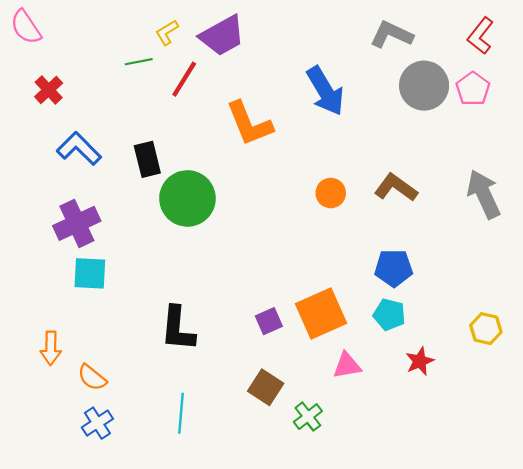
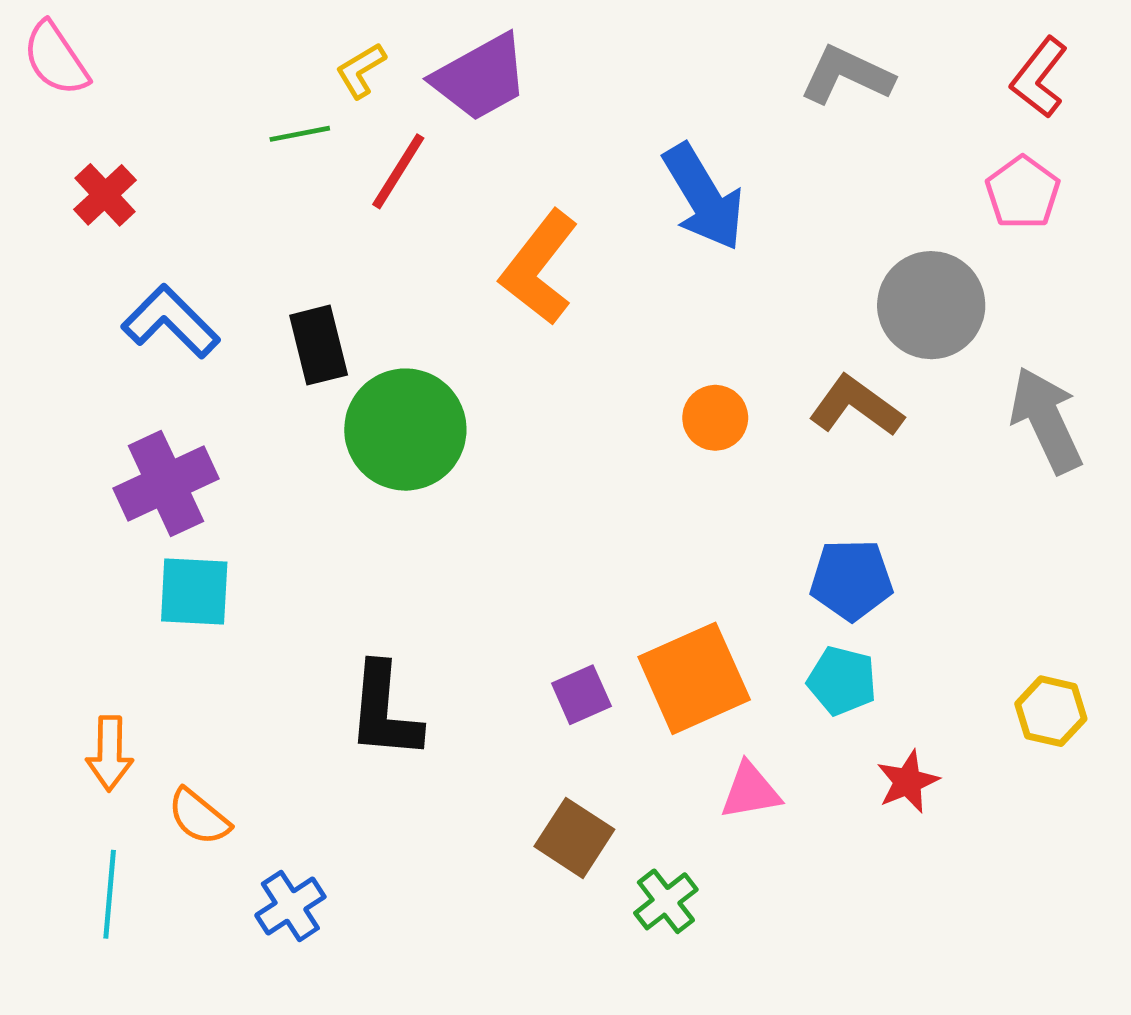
gray circle: (424, 86) -> (931, 305), moved
orange L-shape: (249, 124) -> (539, 268), turned 60
cyan line: (181, 413) -> (110, 894), moved
blue cross: (97, 423) -> (290, 906), moved

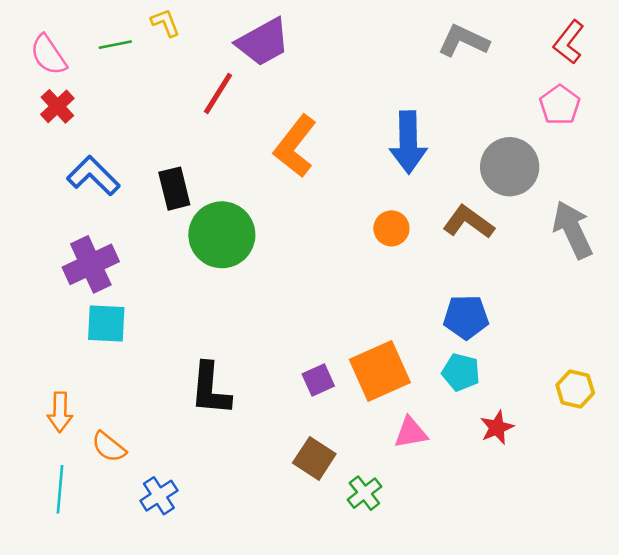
pink semicircle: (56, 59) -> (48, 55), moved
yellow L-shape: (361, 70) -> (165, 23), moved, turned 100
green line: (300, 134) -> (115, 45), moved
blue arrow: (703, 197) -> (408, 142), moved, turned 30

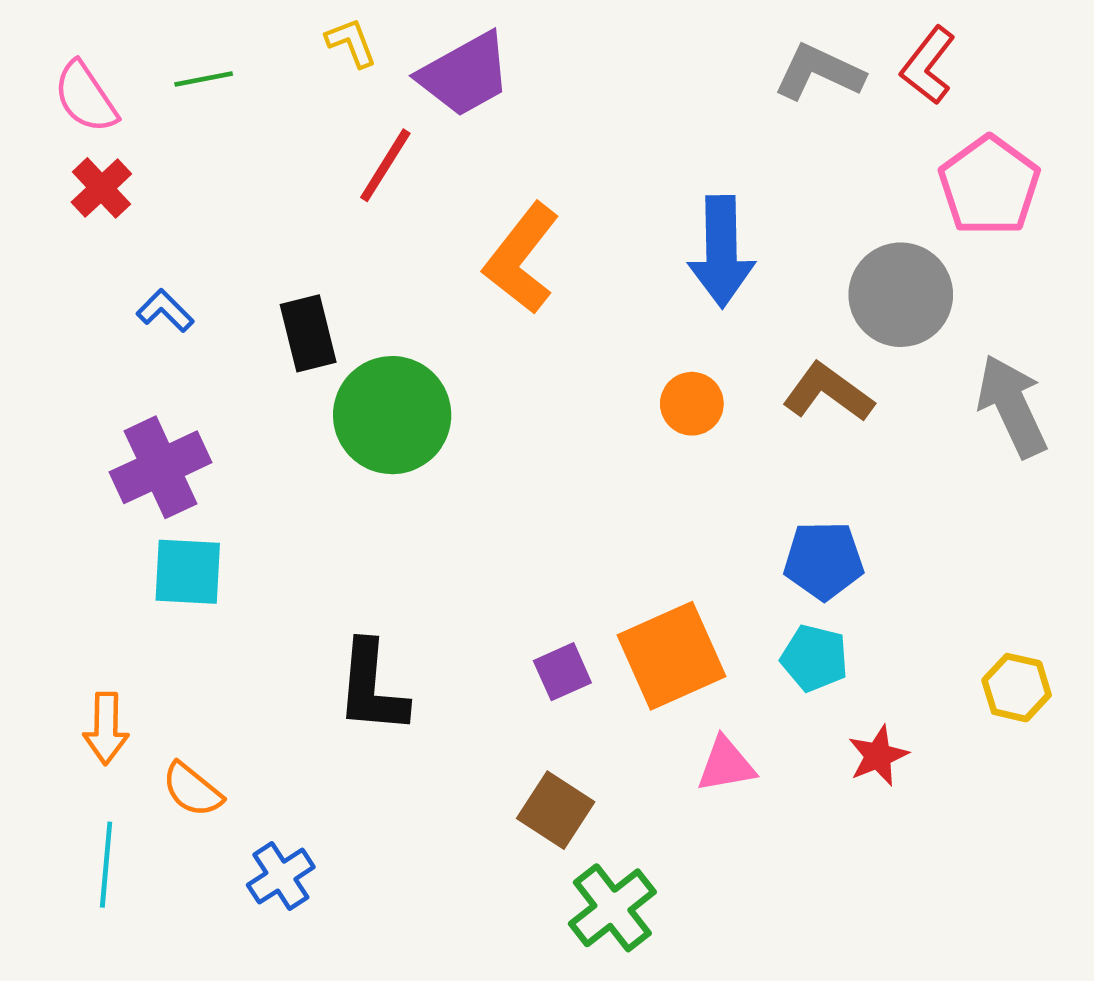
yellow L-shape: (165, 23) -> (351, 43), moved
red L-shape: (569, 42) -> (928, 65), moved
pink pentagon: (560, 105) -> (989, 186), size x1.4
blue L-shape: (93, 176) -> (165, 311), size x0.6
green cross: (364, 493) -> (612, 908), moved, size x1.4

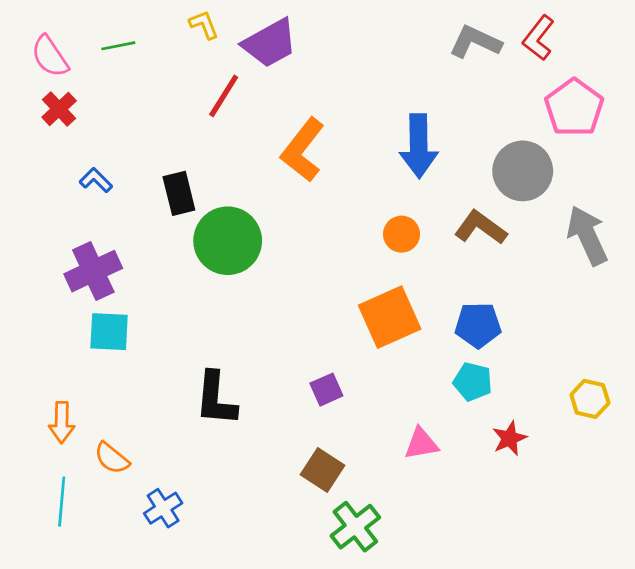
orange square: (671, 656) -> (390, 317), moved

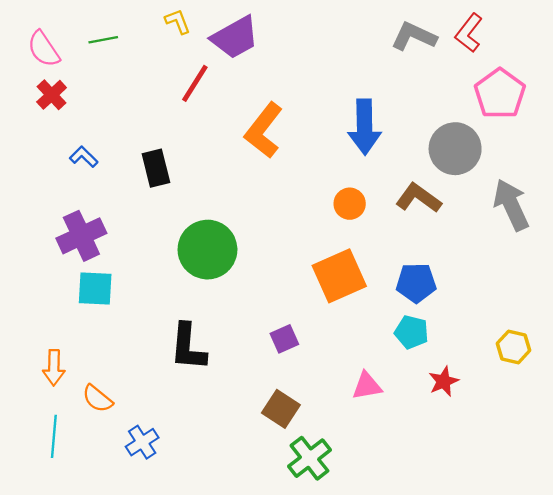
green circle: (228, 241) -> (207, 250), moved

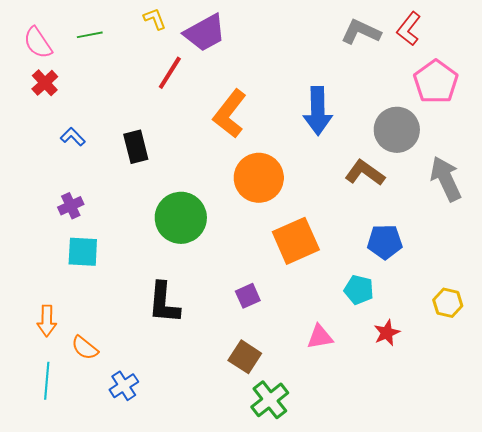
orange circle: (350, 204) -> (259, 178), moved, size x1.8
purple cross: (81, 236) -> (71, 206), size x0.6
blue pentagon: (416, 283) -> (385, 242), moved

